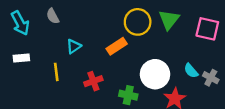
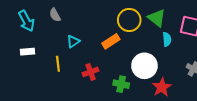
green triangle: (169, 20) -> (157, 18), turned -30
cyan semicircle: (191, 71) -> (167, 39), moved, turned -144

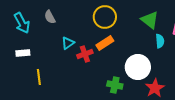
yellow circle: (129, 20) -> (105, 17), moved
yellow line: (58, 64) -> (39, 77), moved
red cross: (91, 72) -> (85, 54), moved

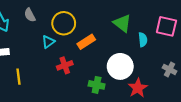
yellow circle: (105, 17) -> (64, 23), moved
green triangle: (150, 20) -> (122, 23), moved
red cross: (85, 54) -> (65, 65), moved

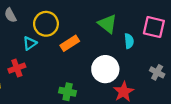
red cross: (65, 65) -> (17, 68), moved
green cross: (97, 85) -> (68, 92), moved

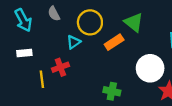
green triangle: (107, 24) -> (134, 22), moved

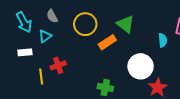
cyan triangle: (74, 42) -> (45, 36), moved

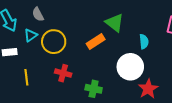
yellow circle: (85, 24) -> (54, 42), moved
cyan semicircle: (163, 40) -> (144, 42), moved
red cross: (58, 65) -> (63, 73), moved, turned 35

